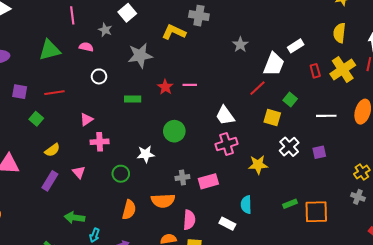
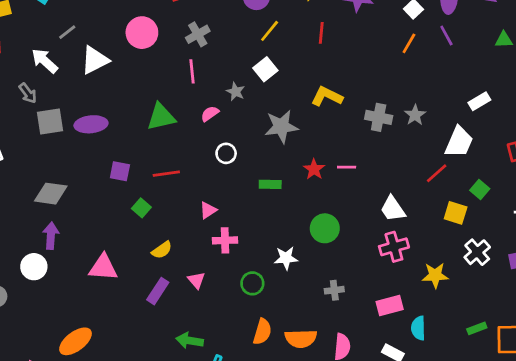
gray cross: (199, 16) -> (379, 117), moved
white rectangle: (296, 46) -> (479, 101), moved
pink semicircle: (86, 47) -> (210, 114), turned -48
pink rectangle: (208, 181) -> (390, 306), moved
orange semicircle: (163, 201) -> (301, 339), moved

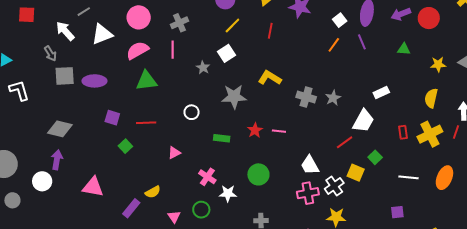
pink semicircle: (210, 114) -> (138, 50), moved, size x1.6
pink cross: (225, 240) -> (207, 177), moved, turned 30
yellow semicircle: (162, 250) -> (153, 192), moved
white cross: (477, 252) -> (334, 186), moved
pink triangle: (196, 280) -> (174, 217), moved

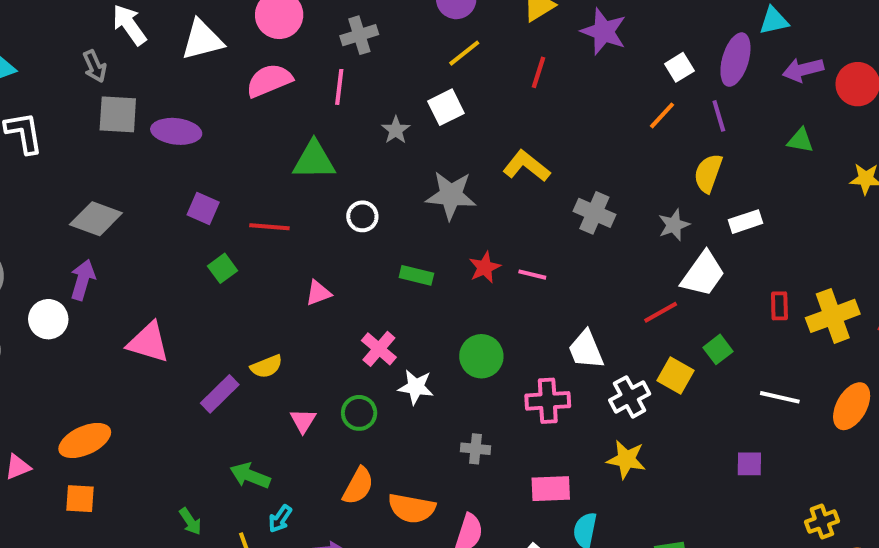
green triangle: (147, 81) -> (314, 160), moved
gray star: (333, 98) -> (674, 225), moved
yellow semicircle: (431, 98) -> (708, 173), moved
pink cross: (308, 193) -> (548, 401), moved

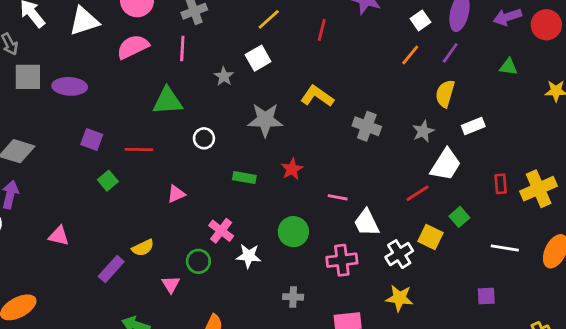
purple line: (719, 116) -> (450, 53), turned 55
pink line: (532, 275) -> (338, 197), moved
pink triangle: (148, 342) -> (59, 236), size x0.7
green circle: (359, 413) -> (198, 261), moved

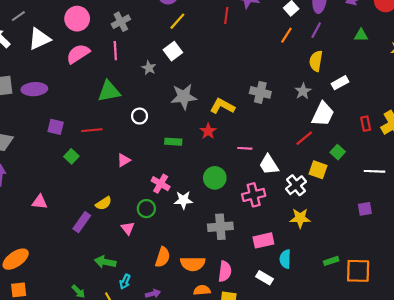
red line: (322, 30) -> (226, 16), moved
yellow L-shape: (317, 96) -> (222, 106), moved
gray cross: (293, 297) -> (220, 227), size x1.6

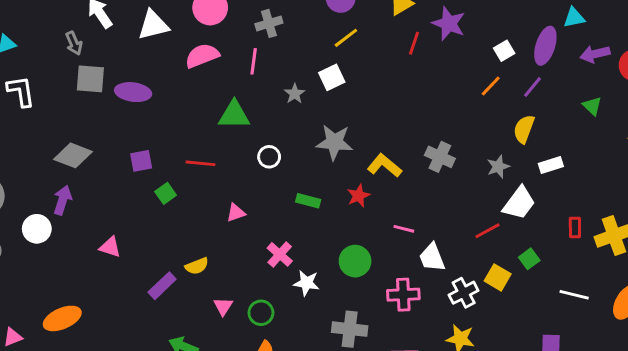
green triangle: (361, 35) -> (592, 106), turned 32
purple square: (56, 127) -> (141, 161), moved, turned -35
green circle: (146, 209) -> (261, 313), moved

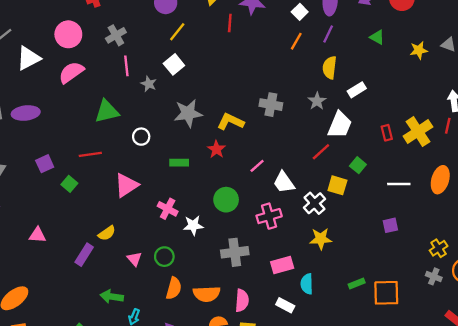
pink line: (254, 61) -> (126, 66), moved
pink triangle: (236, 213) -> (126, 185), size x1.6
pink line: (404, 229) -> (257, 166), turned -42

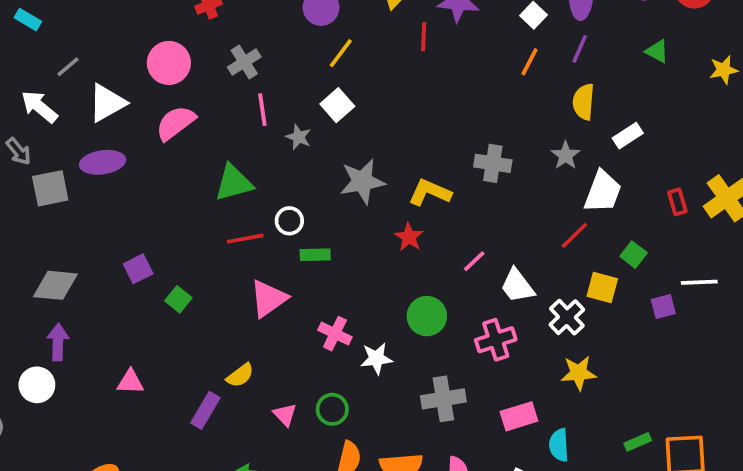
purple ellipse: (26, 113) -> (103, 162), moved
red line: (90, 154) -> (245, 239), moved
green rectangle: (179, 163) -> (315, 255), moved
purple square: (390, 225) -> (663, 307), moved

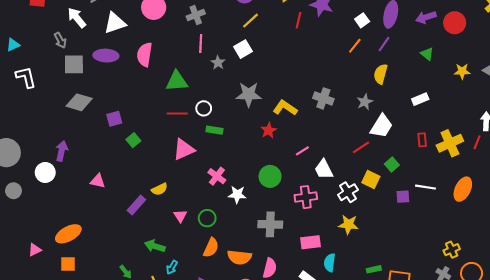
pink semicircle: (175, 123) -> (145, 55), moved, turned -55
white rectangle: (628, 136) -> (420, 99), moved
gray diamond: (55, 285) -> (79, 102), moved

